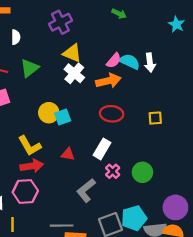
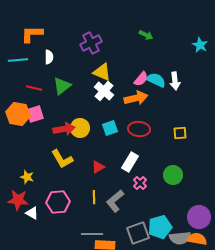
cyan square: (63, 117) -> (110, 128), moved
red triangle: (68, 154) -> (98, 167), turned -40
red arrow: (32, 166) -> (64, 129), moved
green circle: (142, 172) -> (173, 175), moved
yellow line: (13, 224) -> (94, 197), moved

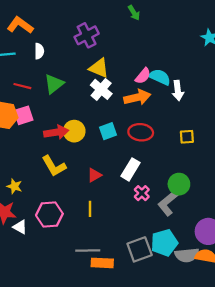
orange L-shape: (32, 34) -> (20, 25), turned 35
green arrow: (146, 35) -> (134, 13), moved, turned 32
white arrow: (175, 81) -> (178, 91), moved
gray L-shape: (115, 201) -> (168, 203), moved

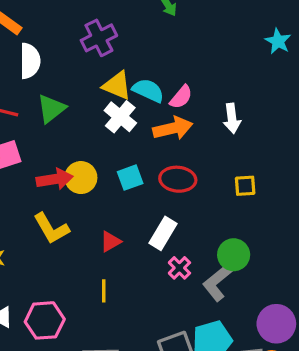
white semicircle: (39, 51) -> (30, 61), size x1.5
cyan semicircle: (160, 77) -> (148, 90), moved
pink hexagon: (49, 214) -> (45, 320), moved

